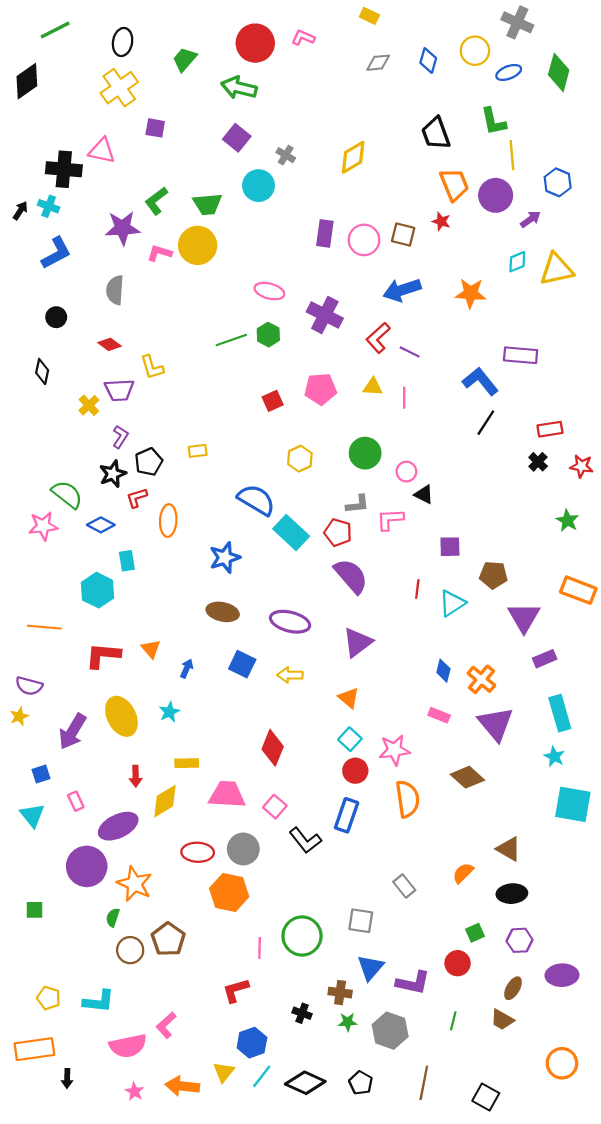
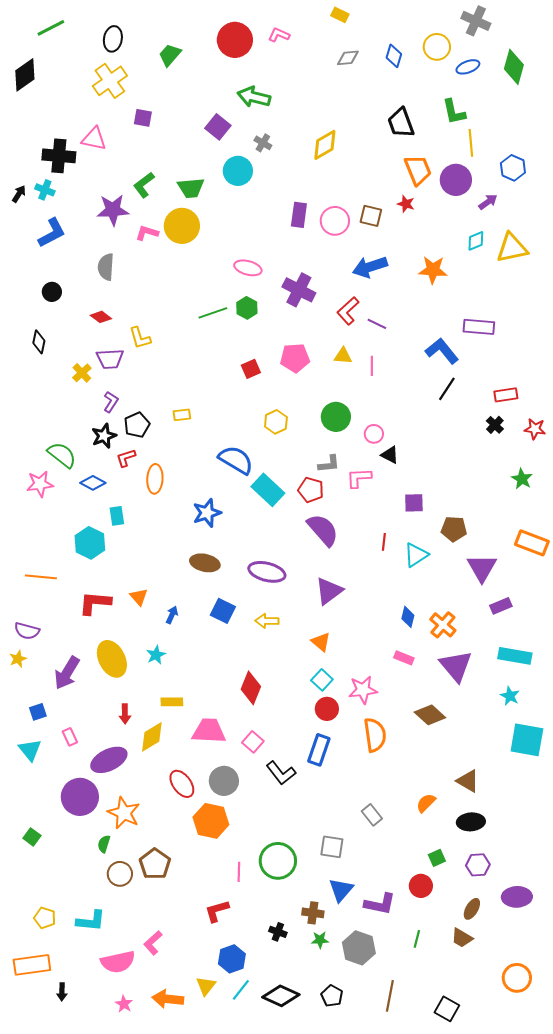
green arrow: (239, 88) -> (254, 97), moved
cyan rectangle: (560, 713) -> (515, 656), turned -64
red ellipse: (198, 852) -> (182, 784), turned 52
green square: (34, 910) -> (32, 837), turned 36

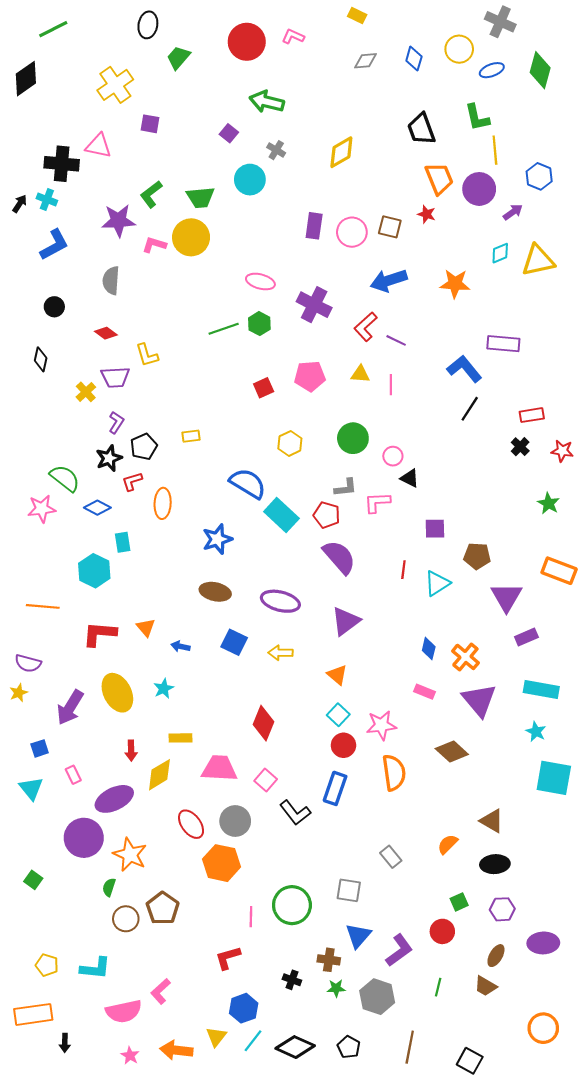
black ellipse: (113, 39) -> (148, 25), moved
purple square: (218, 127) -> (229, 133), size x0.7
blue arrow: (172, 615) -> (180, 646), turned -102
purple L-shape: (380, 904) -> (399, 950), turned -48

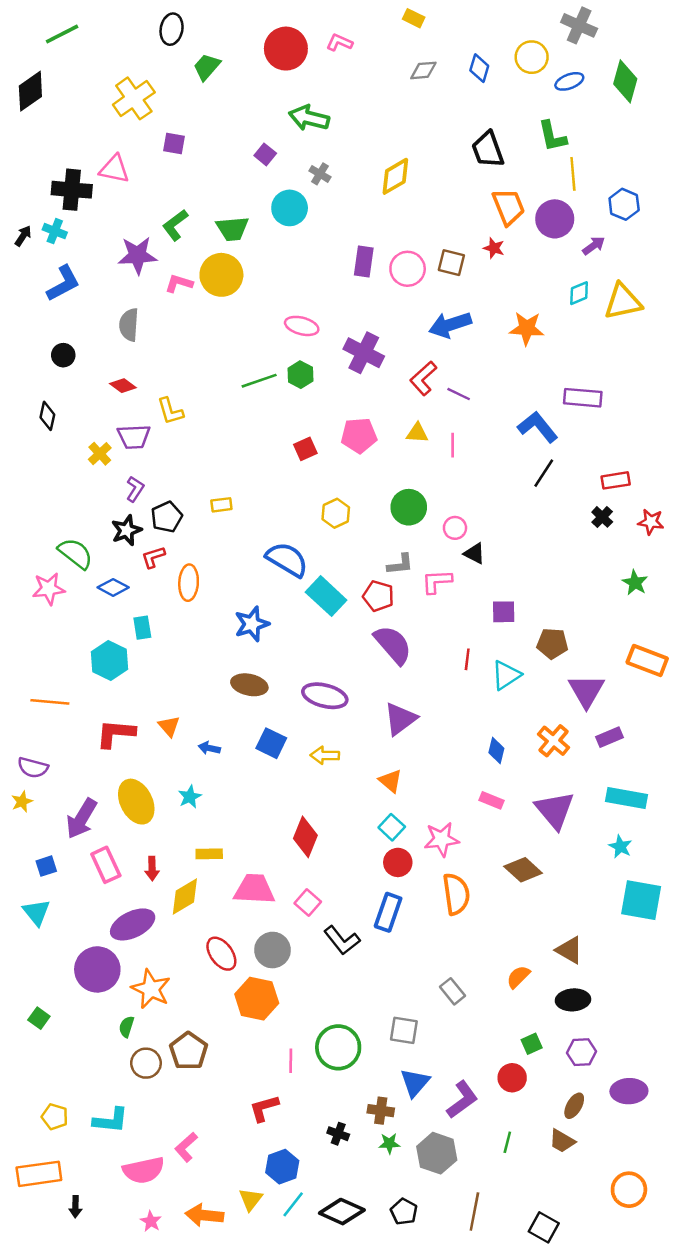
orange cross: (465, 657) -> (554, 741), moved
pink rectangle: (73, 775) -> (106, 865), moved, size x1.6

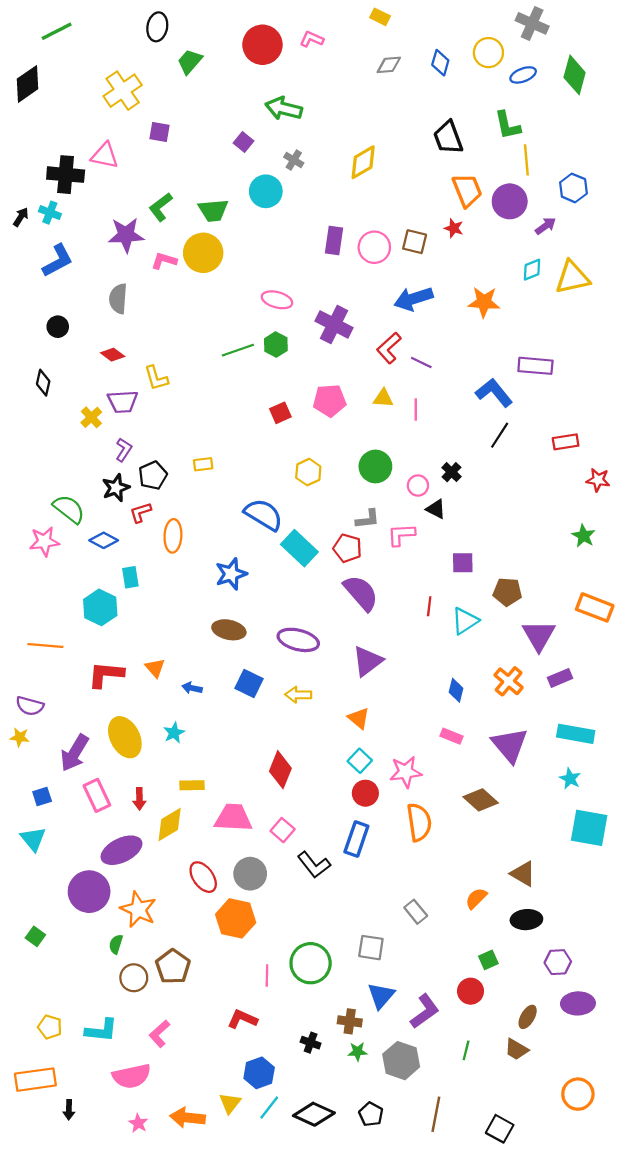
black cross: (602, 517) -> (452, 472), moved
yellow star: (22, 802) -> (20, 737), turned 30
purple hexagon: (581, 1052) -> (558, 962), moved
red L-shape: (264, 1108) -> (242, 1019), turned 40
pink L-shape: (186, 1147) -> (160, 1034), moved

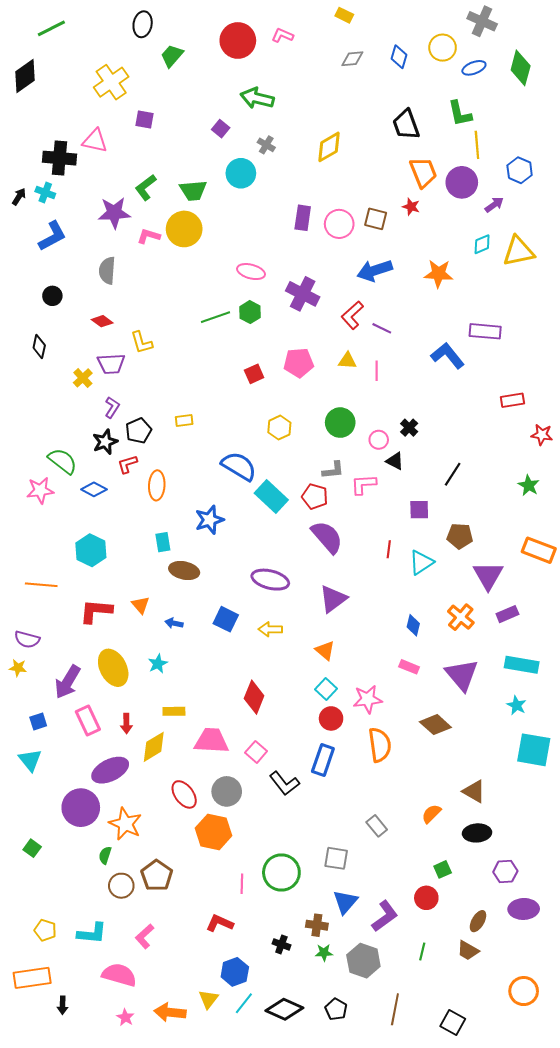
black line: (500, 435) -> (453, 474), moved
cyan rectangle: (130, 577) -> (163, 542), moved
brown ellipse: (229, 630) -> (184, 570), moved
pink semicircle: (132, 1076) -> (119, 975), turned -152

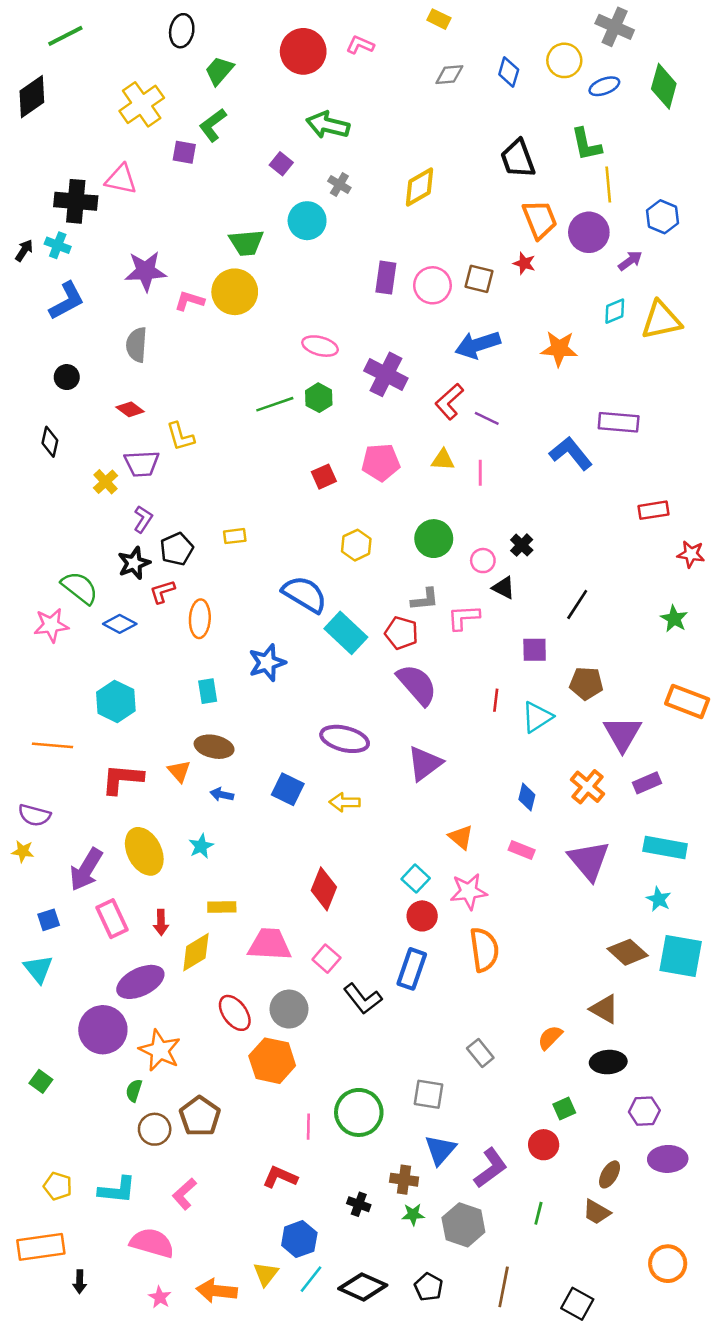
green L-shape: (146, 187) -> (213, 125), moved
brown ellipse: (184, 570) -> (214, 747), moved
orange triangle: (325, 651) -> (461, 837), moved
brown diamond: (435, 725) -> (628, 952), moved

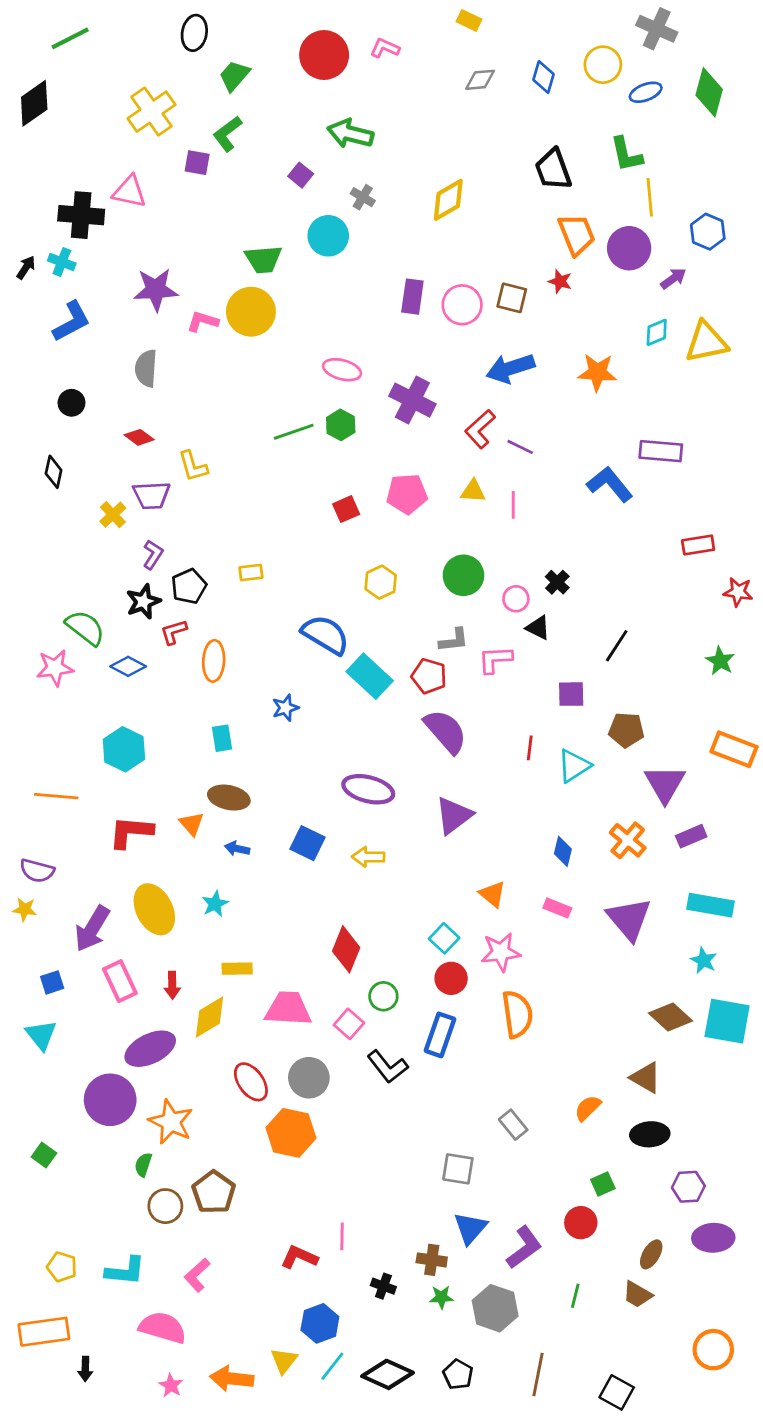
blue star: (267, 663) -> (285, 708), size x0.7
green circle: (359, 1112) -> (383, 996), moved, size x0.6
pink line: (308, 1127) -> (342, 1236), moved

